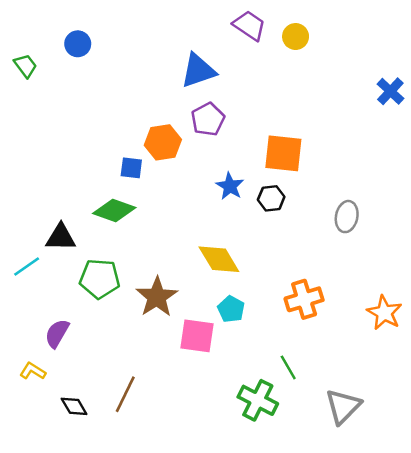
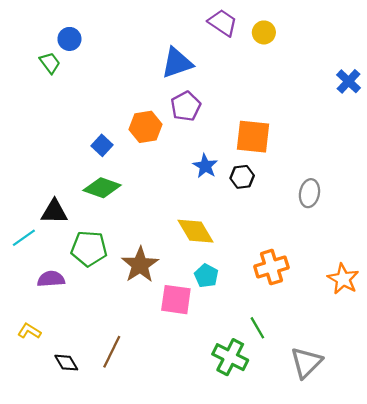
green trapezoid: (25, 66) -> (50, 63), moved
blue square: (131, 168) -> (102, 145), moved, turned 36
purple semicircle: (57, 333) -> (51, 279), moved, turned 56

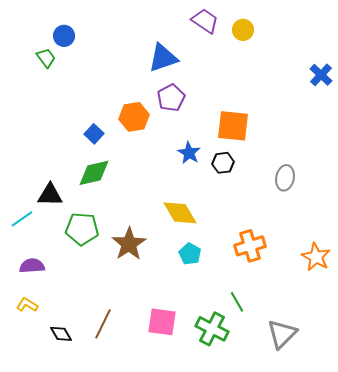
green diamond: (102, 188) -> (94, 173), turned -32
purple semicircle: (51, 279) -> (32, 266), moved
pink square: (176, 300) -> (162, 322), moved

